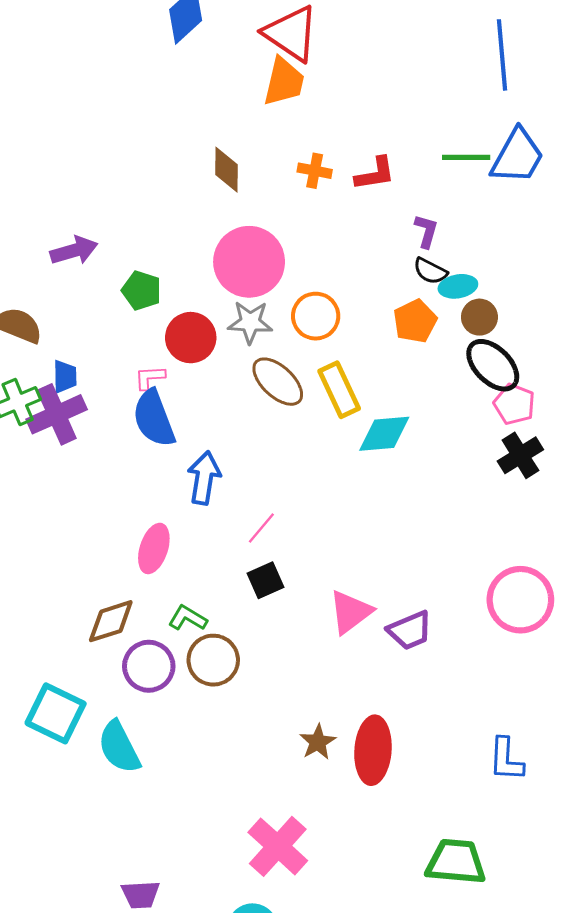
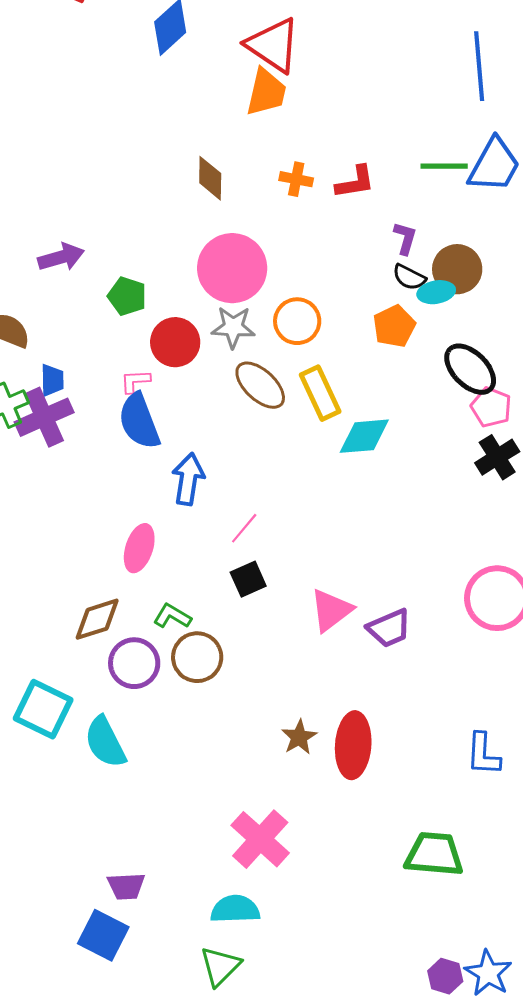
brown circle: (479, 317) -> (457, 269), moved, size x1.4

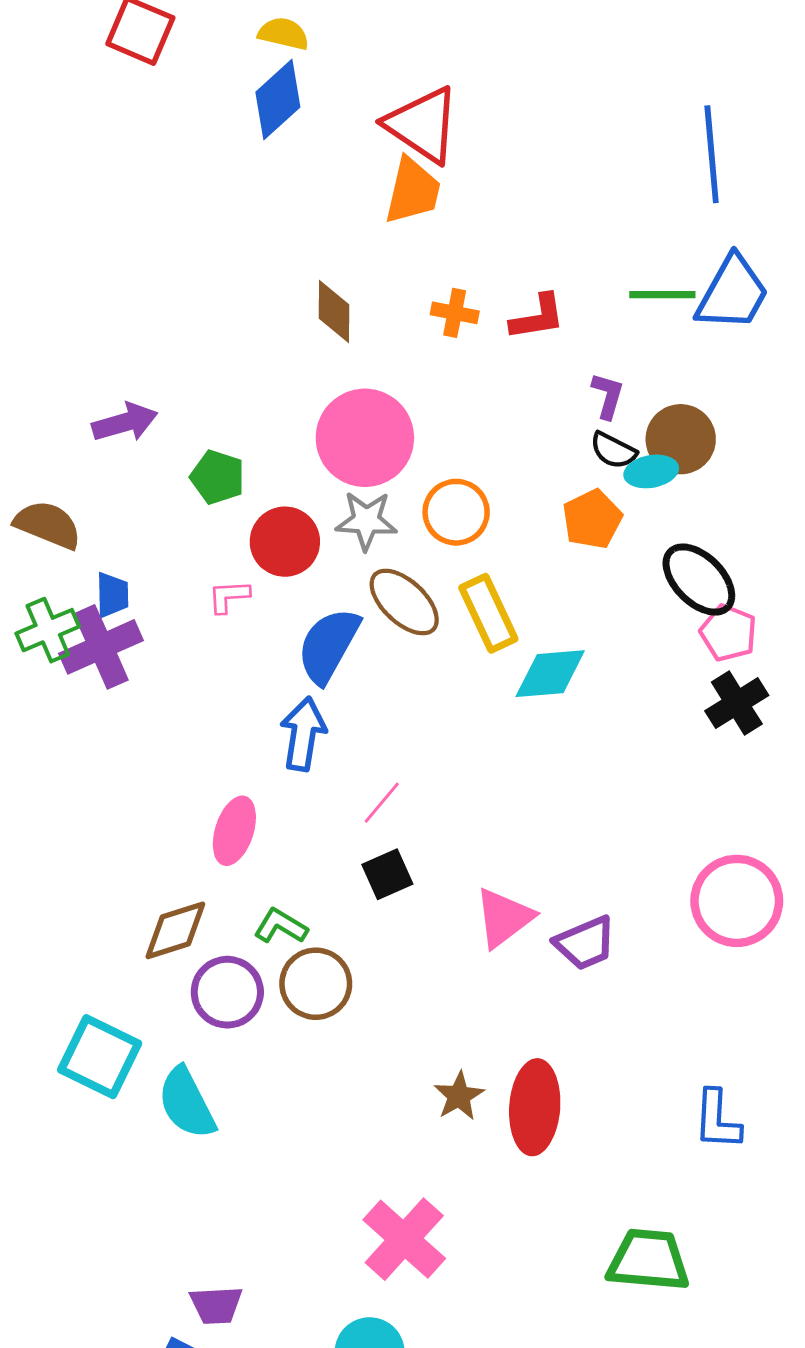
blue semicircle: (139, 421) -> (328, 645), moved, turned 50

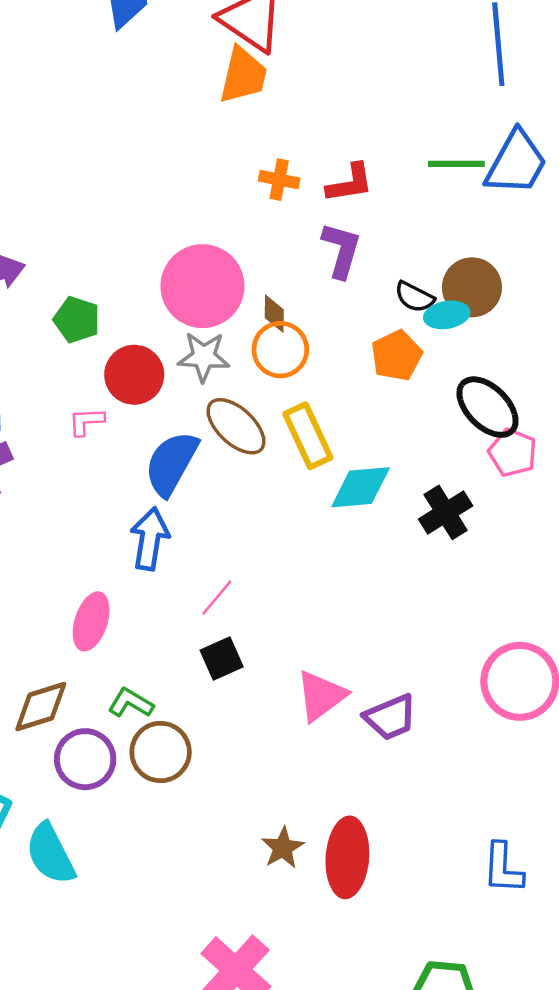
brown diamond: (334, 311) -> (274, 314), moved, size x0.7
purple L-shape: (608, 396) -> (341, 250), moved, size x1.4
black cross: (737, 703) -> (446, 512), moved

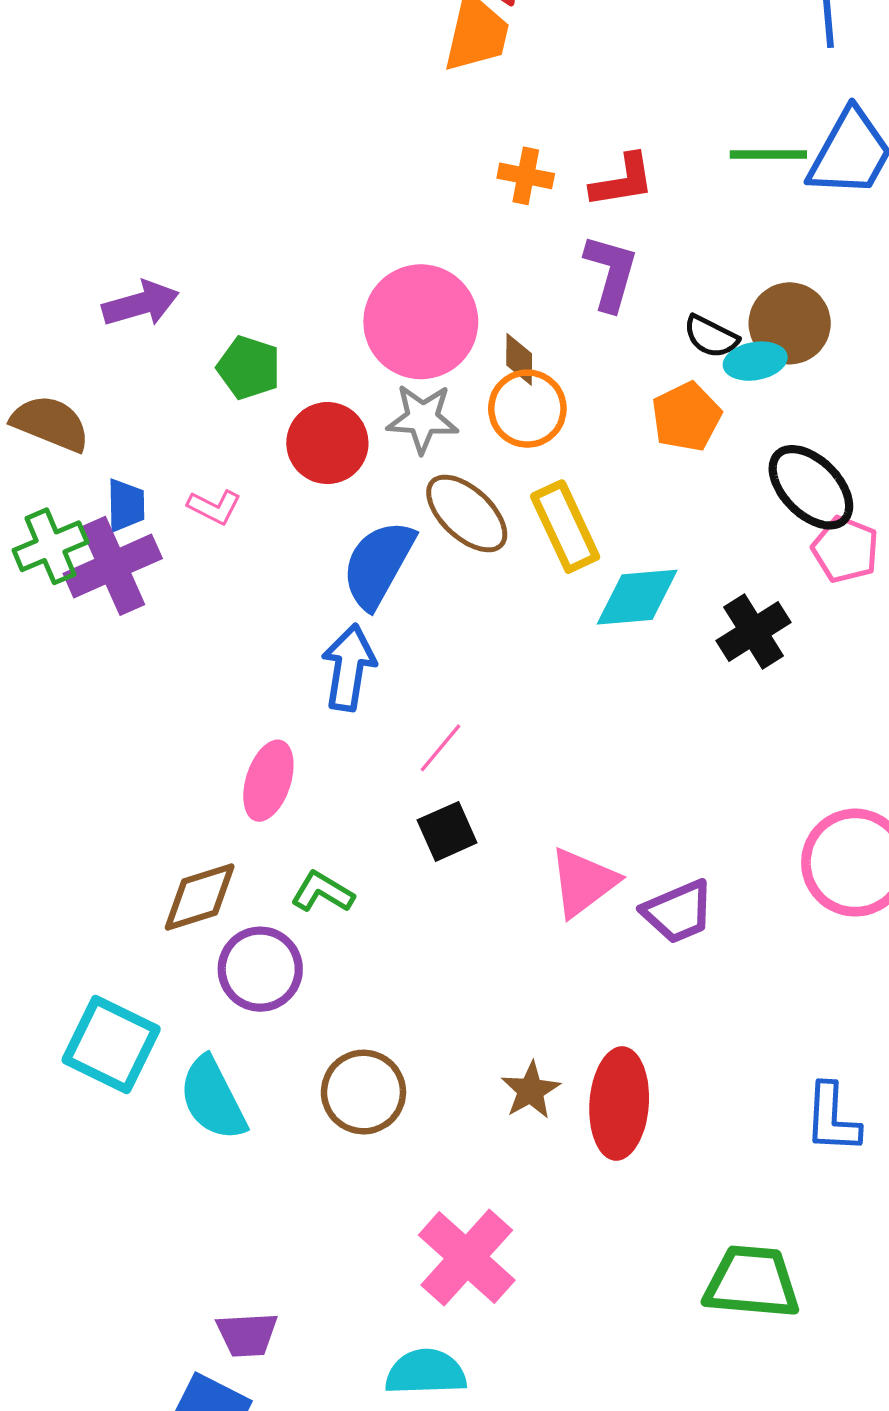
pink L-shape: (86, 421) -> (214, 507), moved, turned -150
brown circle: (161, 752) -> (363, 1092), moved

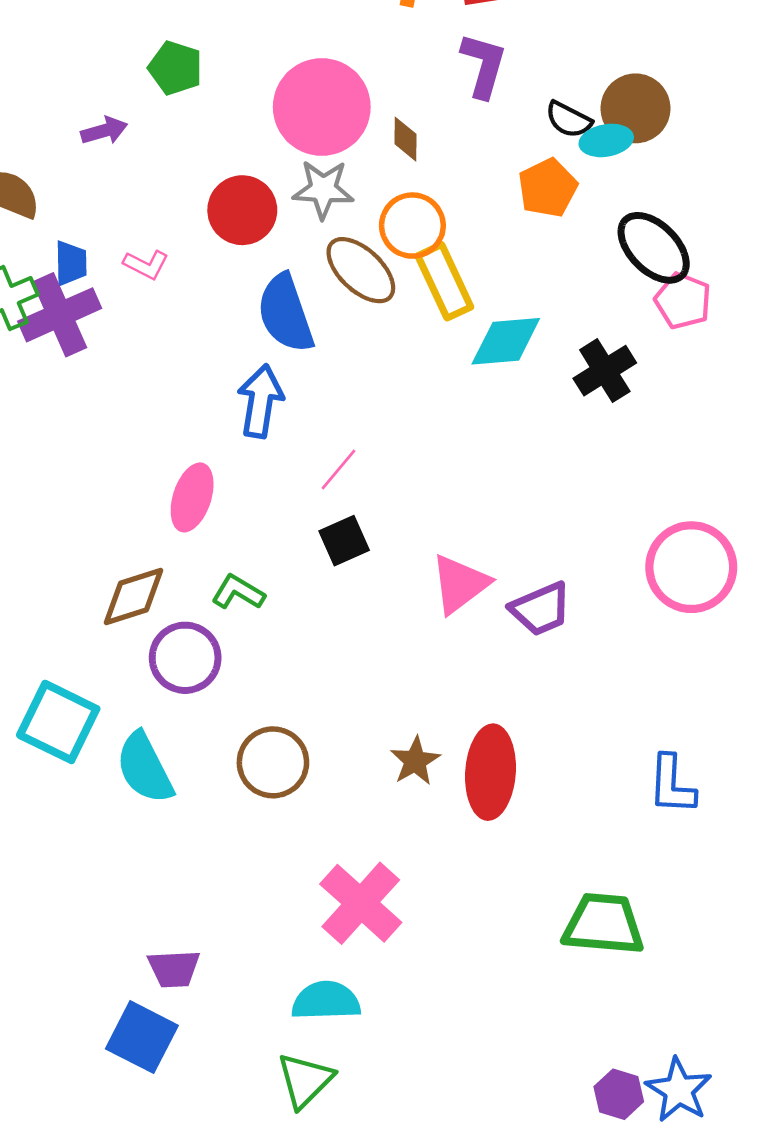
purple arrow: (141, 304) -> (104, 131), moved, size x0.7
green pentagon: (249, 368) -> (175, 68), moved
orange circle: (527, 409) -> (412, 226), moved
blue semicircle: (378, 564) -> (286, 313), turned -48

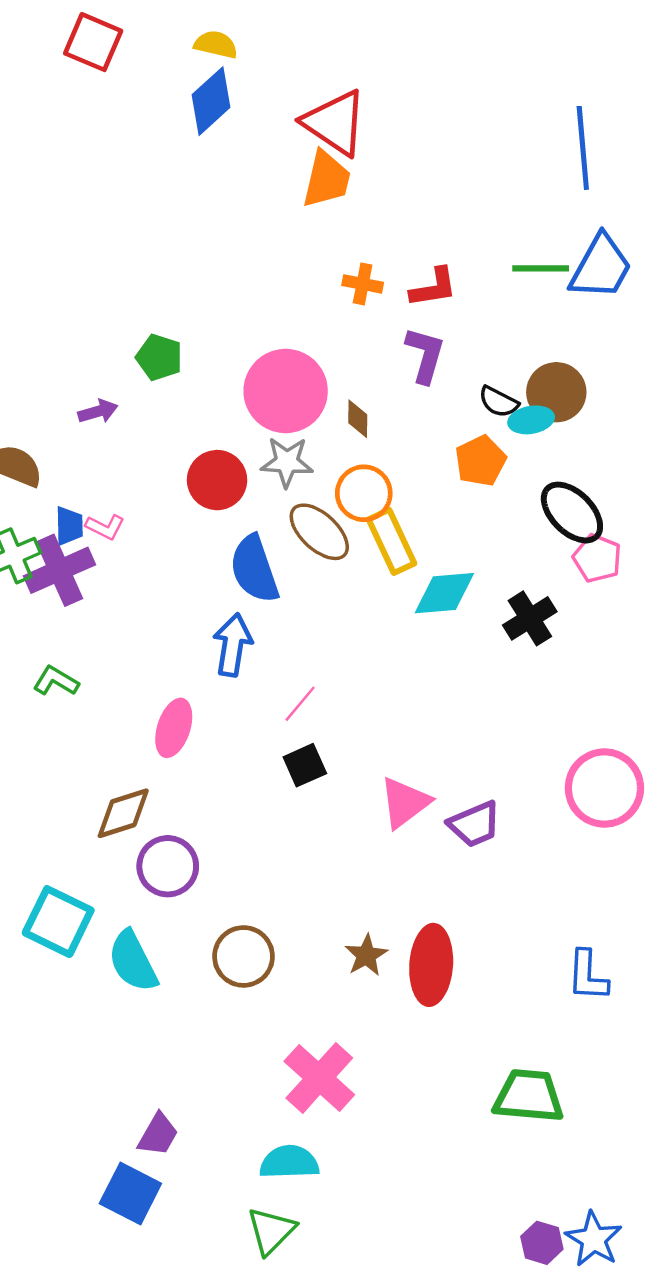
pink L-shape: (146, 265) -> (105, 527), moved
green L-shape: (238, 592) -> (56, 681), moved
purple trapezoid: (174, 969) -> (158, 1135), turned -57

